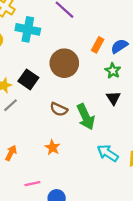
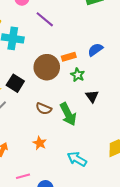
orange rectangle: (98, 45) -> (69, 57), moved, turned 48
green star: (113, 71) -> (78, 75), moved
cyan arrow: (108, 153) -> (77, 159), moved

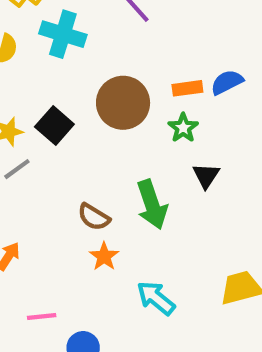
orange rectangle: (69, 57) -> (187, 88), moved
brown semicircle: (44, 109) -> (94, 217), moved
orange star: (40, 143) -> (104, 256), moved

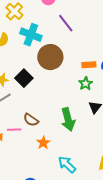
brown circle: (123, 103) -> (50, 57), moved
brown semicircle: (94, 217) -> (31, 120), moved
pink line: (42, 317) -> (14, 130), moved

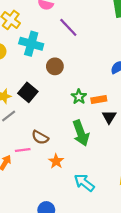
brown circle: (50, 57) -> (55, 66), size x0.6
orange rectangle: (89, 65) -> (99, 99), moved
green star: (86, 84) -> (79, 97), moved

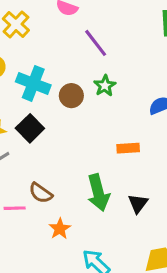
cyan cross: (31, 44) -> (33, 83), moved
green star: (79, 97) -> (105, 86), moved
black triangle: (109, 117) -> (138, 203), moved

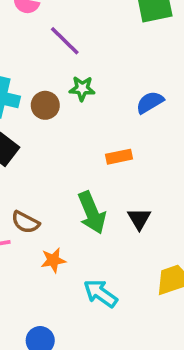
green star: (105, 86) -> (82, 89), turned -30
orange star: (60, 229) -> (53, 260), turned 30

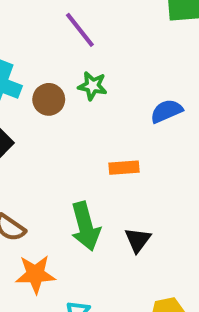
orange star: (53, 260) -> (35, 274), size x1.4

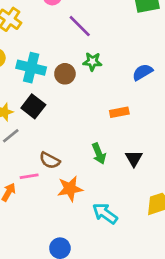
green arrow: (85, 226) -> (99, 154), size x0.7

